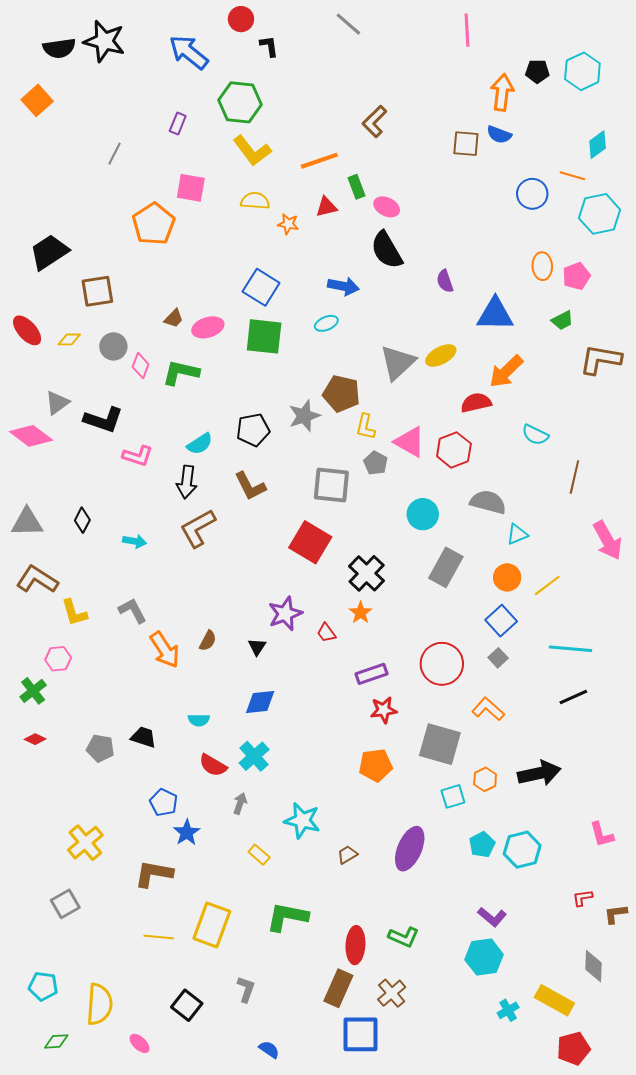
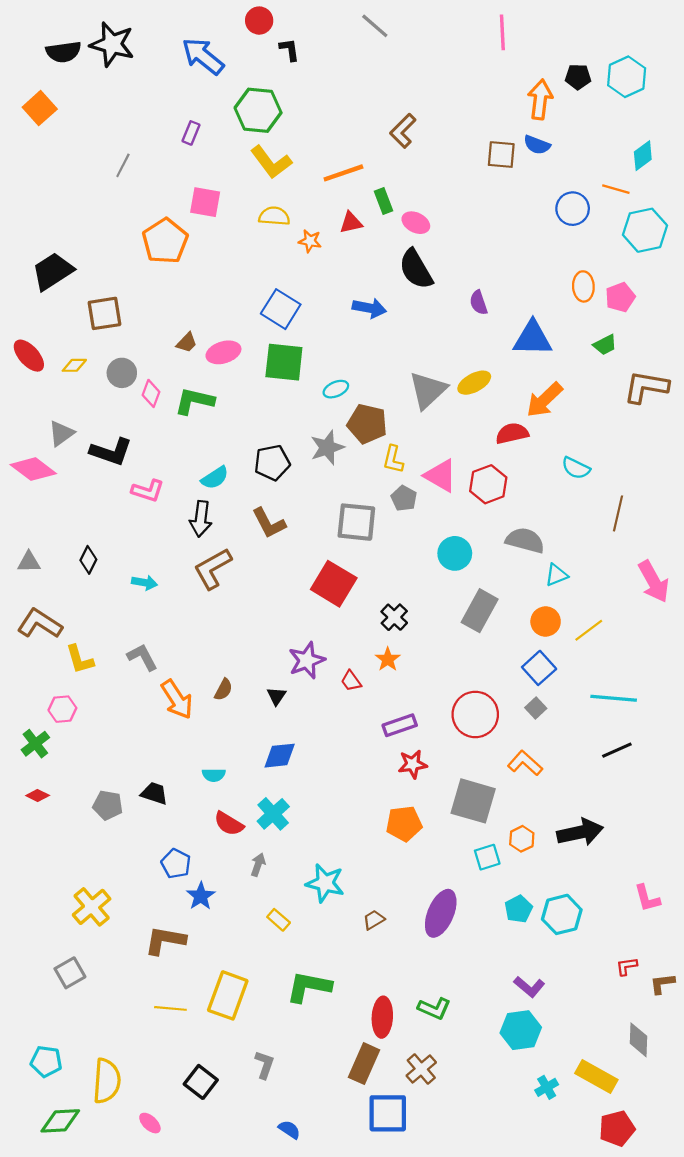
cyan ellipse: (326, 323) -> (336, 389), moved
gray triangle: (27, 522) -> (29, 562), size x0.7
black cross: (367, 573) -> (394, 617), size x0.7
green diamond: (56, 1041) -> (60, 1121), size x1.5

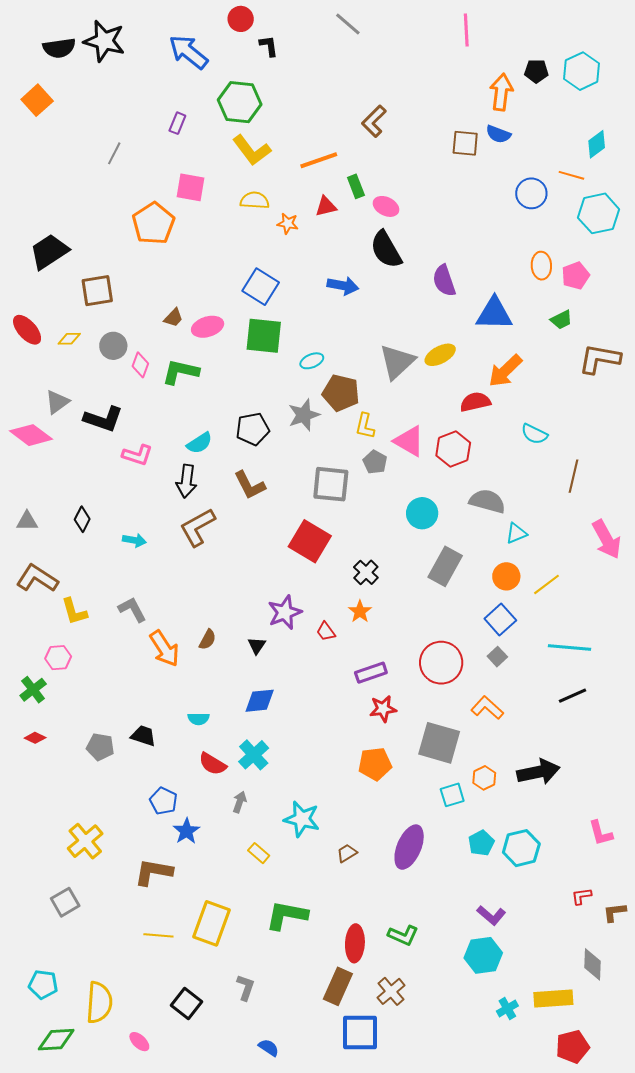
purple semicircle: (479, 303) -> (444, 281), size x1.4
yellow rectangle: (596, 1077) -> (553, 998), turned -33

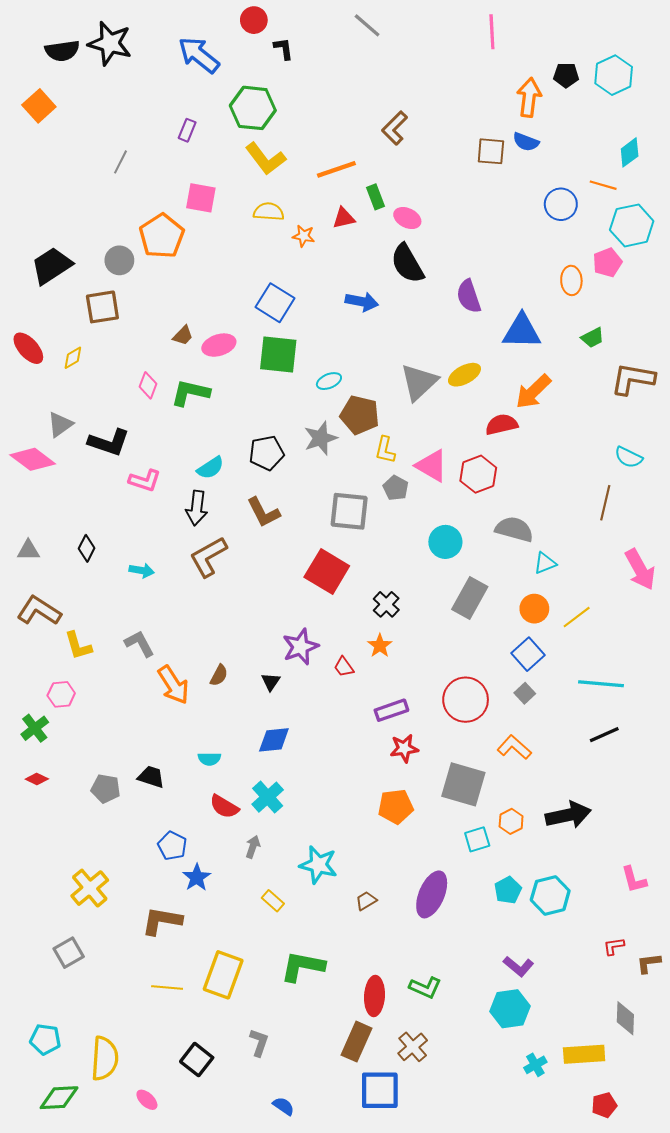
pink pentagon: (575, 276) -> (607, 262), moved
yellow diamond: (69, 339) -> (73, 358), turned -30
gray circle: (113, 346) -> (119, 260), moved
cyan semicircle: (534, 434) -> (629, 457), moved
red pentagon: (572, 1047) -> (604, 1105), size x0.7

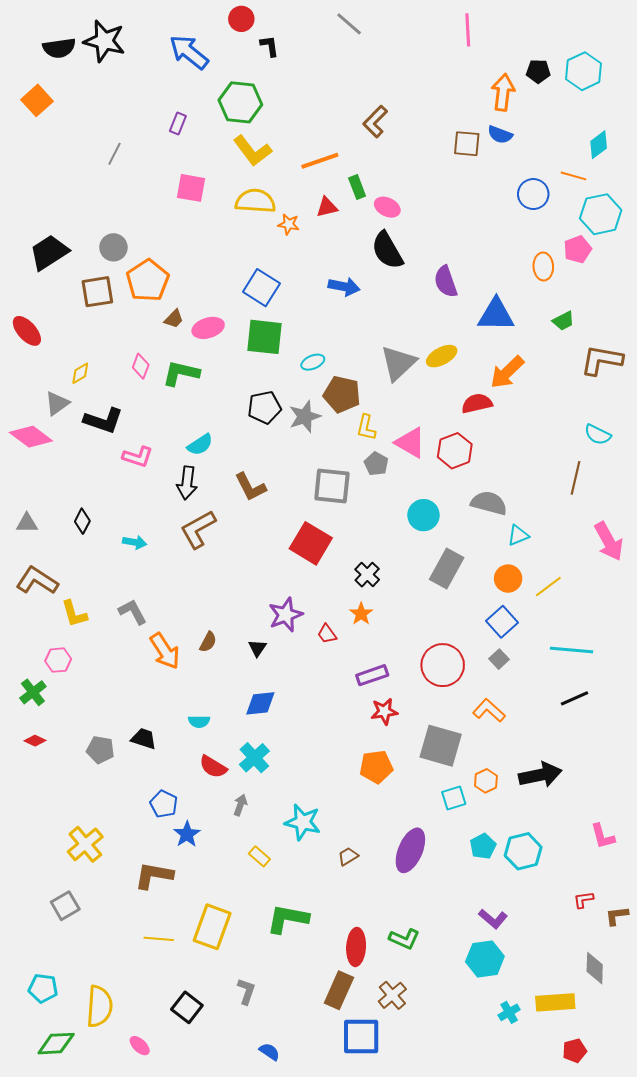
yellow semicircle: (269, 212) -> (255, 201), size x1.4
orange pentagon: (162, 236) -> (148, 281), moved
yellow diamond: (73, 358) -> (80, 373), moved
black pentagon: (267, 453) -> (264, 407), moved

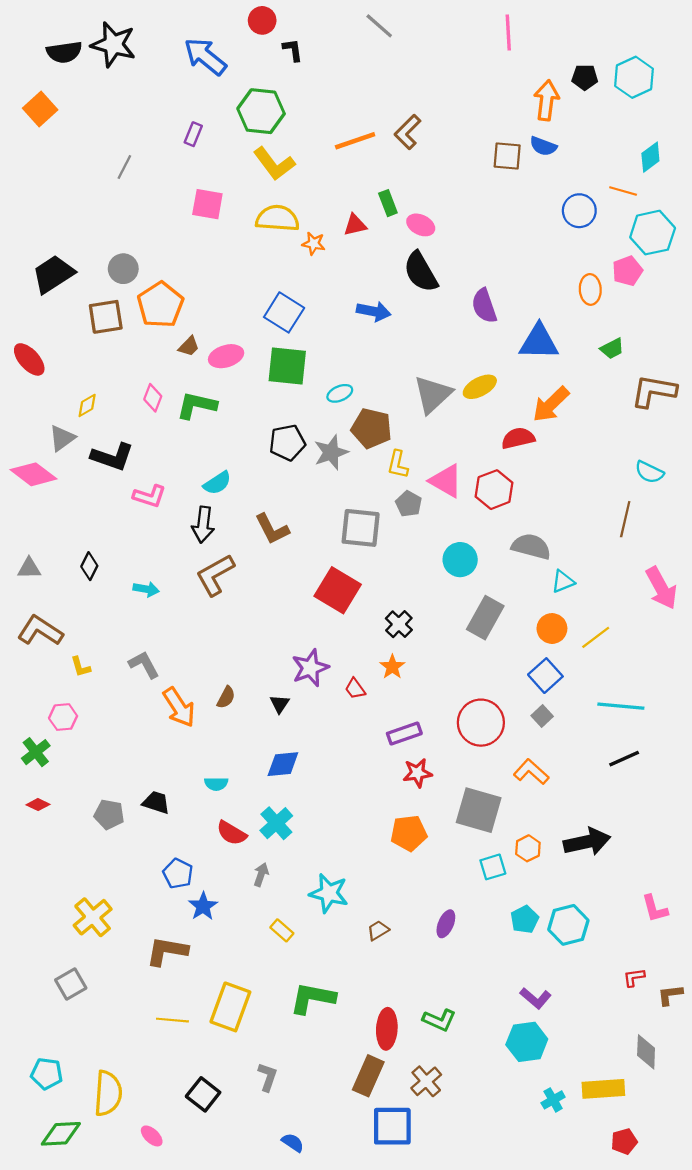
orange line: (320, 161) -> (355, 141), moved
yellow L-shape: (74, 614) -> (81, 667), size x0.7
purple ellipse: (410, 850) -> (446, 924), size x0.6

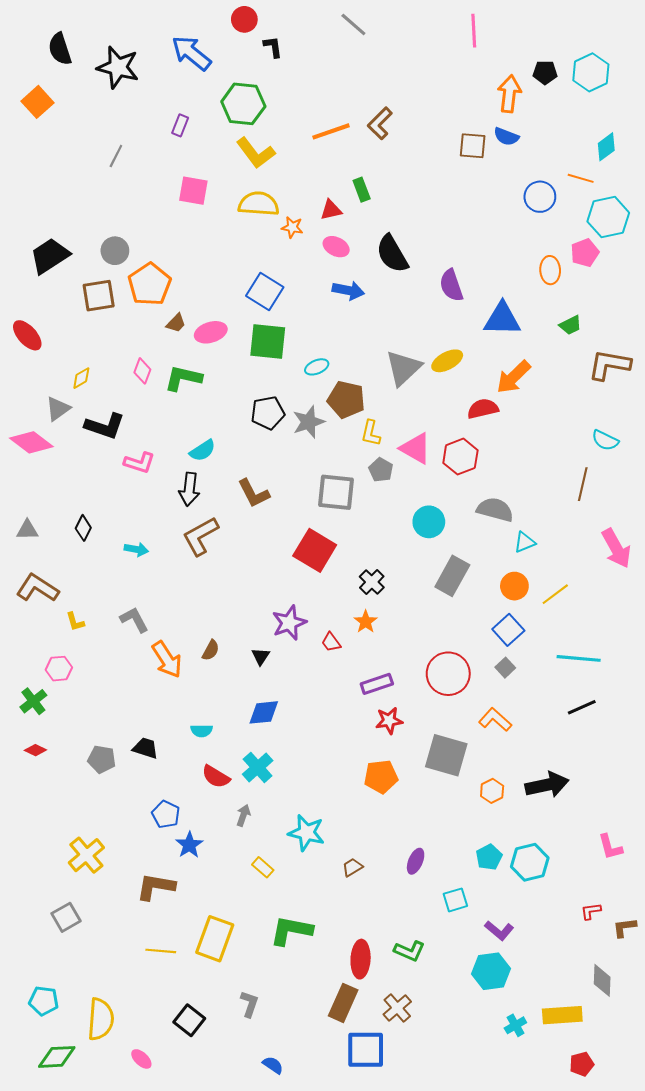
black star: (113, 44) -> (118, 67), moved
black semicircle: (64, 52) -> (60, 49), turned 80
pink ellipse: (421, 225) -> (336, 247), moved
cyan square: (493, 867) -> (455, 900), moved

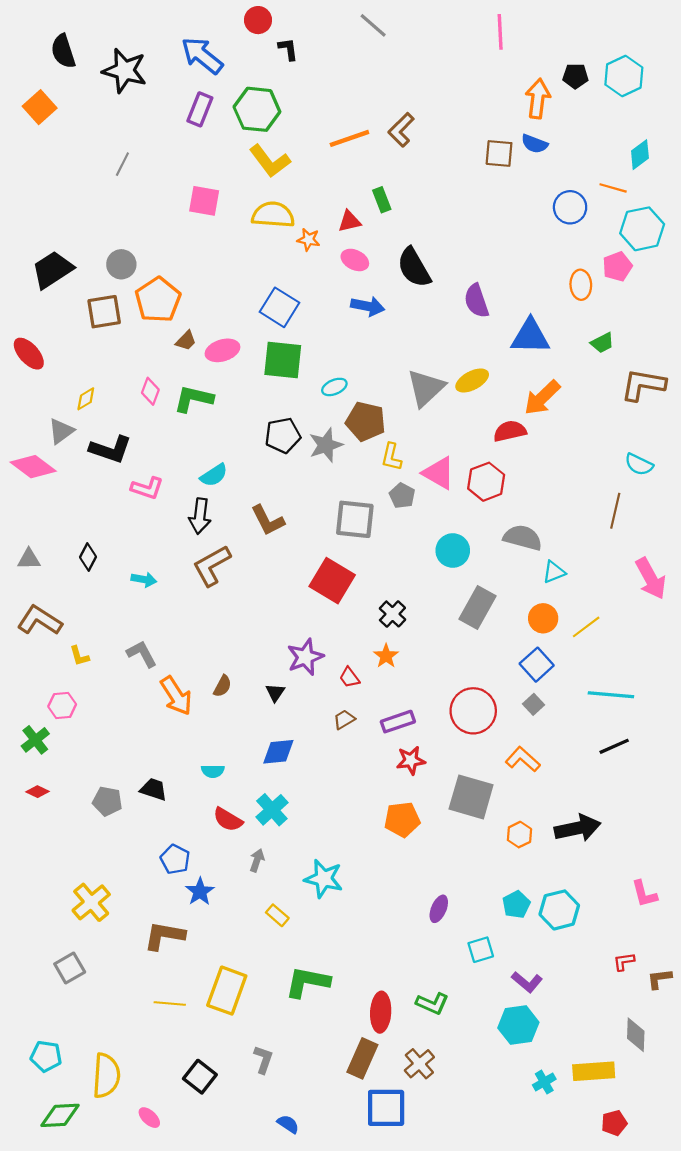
purple rectangle: (180, 125) -> (200, 109), moved, size x1.4
brown trapezoid: (352, 867) -> (344, 719), moved

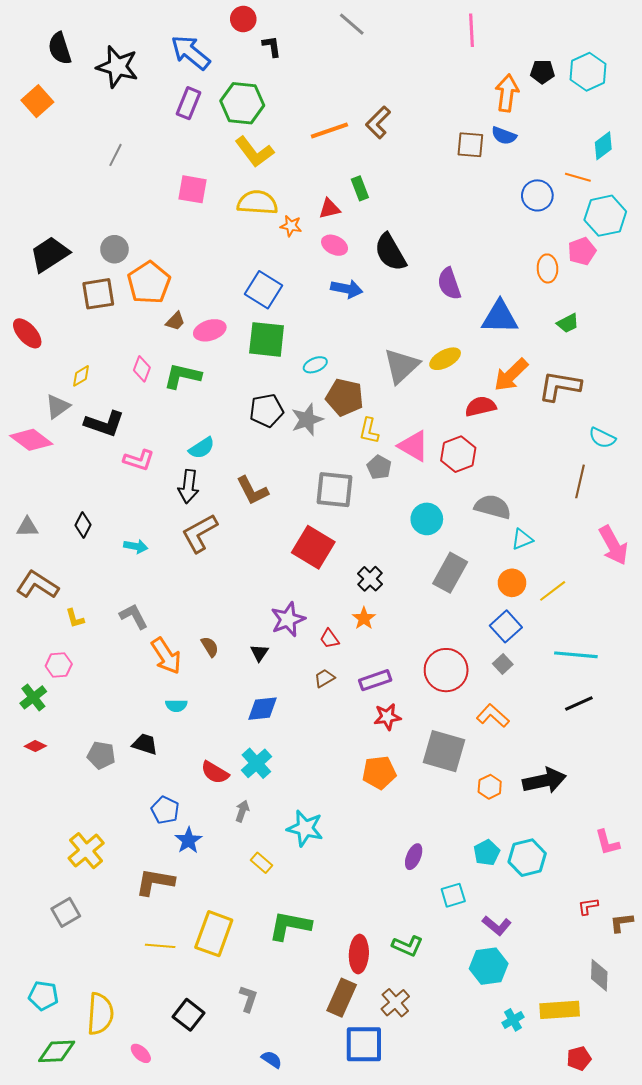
brown L-shape: (643, 385) -> (560, 386), moved
brown semicircle: (222, 686) -> (210, 647), turned -60
cyan semicircle: (213, 771) -> (176, 706), moved

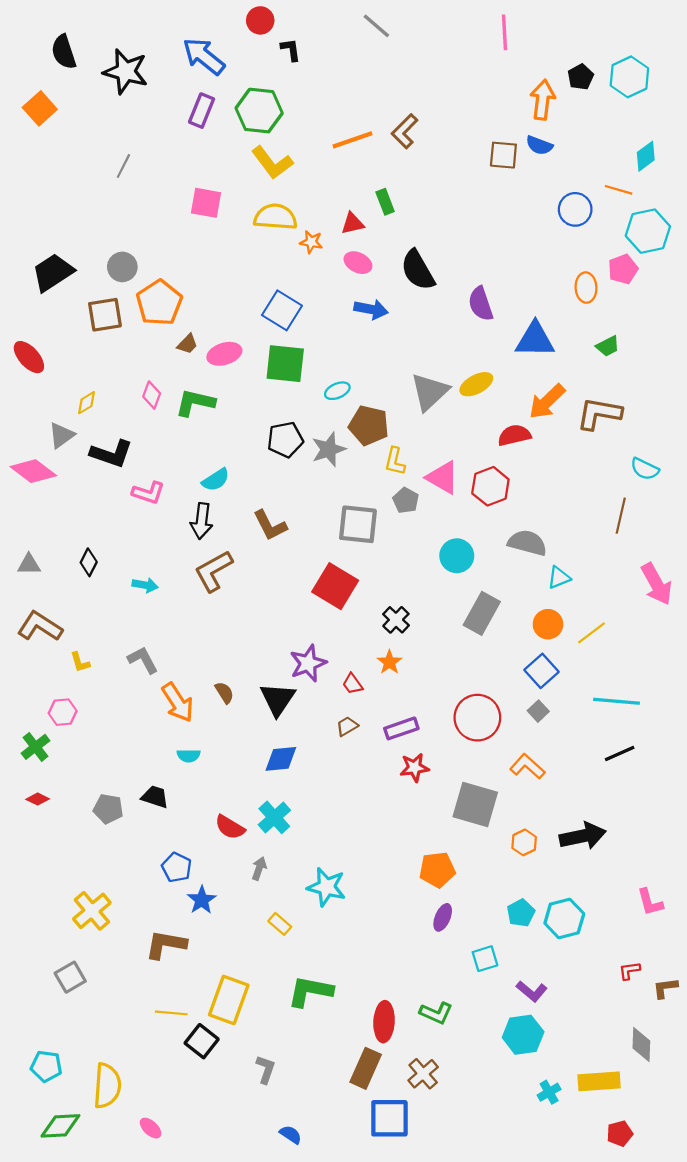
black pentagon: (542, 72) -> (581, 77), turned -30
black triangle: (259, 653) -> (278, 699), size x1.8
orange pentagon: (379, 772) -> (437, 870), moved
black square: (188, 1015) -> (202, 1041), moved

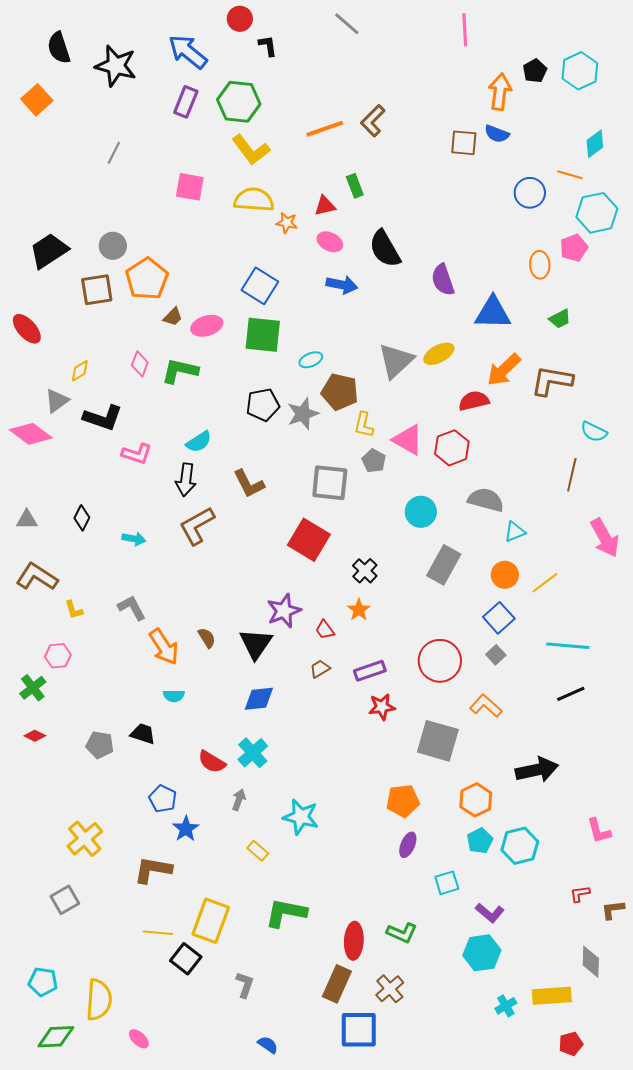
orange hexagon: (524, 842) -> (476, 800), moved, size x1.4

